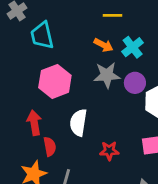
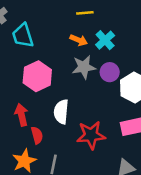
red star: (109, 151) -> (91, 135), size x1.6

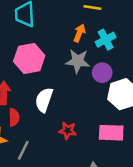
orange arrow: (79, 40) -> (79, 33), turned -105
red star: (91, 135) -> (68, 131), size x0.6

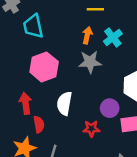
purple circle: (102, 73) -> (110, 108), moved

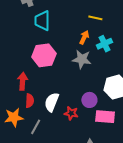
white semicircle: (64, 103) -> (52, 102), moved

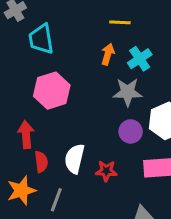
gray star: (82, 59) -> (128, 92), moved
purple circle: (89, 100) -> (131, 131), moved

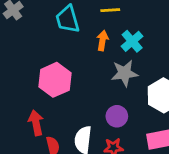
cyan trapezoid: (41, 39) -> (68, 19), moved
purple circle: (131, 131) -> (117, 116), moved

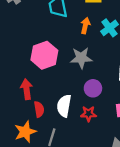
gray star: (125, 73) -> (81, 58), moved

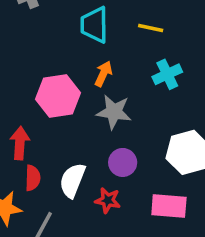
orange arrow: (85, 26) -> (103, 74), moved

